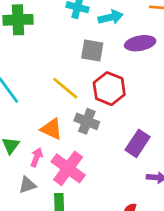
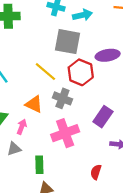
purple ellipse: (140, 43) -> (108, 55), moved
gray square: (92, 51) -> (68, 42), size x1.4
pink cross: (68, 168) -> (65, 133), moved, turned 32

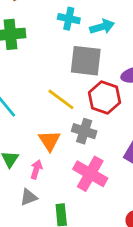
orange triangle: (34, 104) -> (49, 141), turned 36
pink cross: (65, 133) -> (90, 174), turned -36

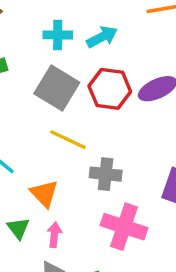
gray square: (86, 61) -> (57, 88), moved, turned 36
red hexagon: (105, 98) -> (110, 89), moved
orange triangle: (49, 141) -> (44, 194), moved

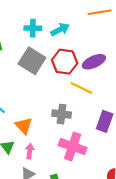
yellow line: (68, 140) -> (82, 88), moved

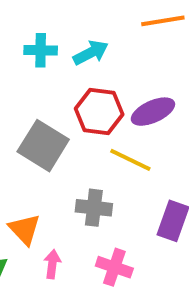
gray square: (32, 61) -> (43, 146), moved
pink cross: (73, 147) -> (114, 267), size x0.7
pink arrow: (30, 151) -> (52, 264), moved

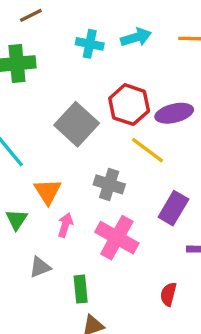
cyan arrow: (91, 53) -> (136, 37), moved
pink cross: (114, 267) -> (117, 238), size x1.4

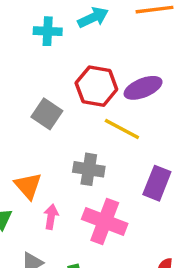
gray square: (77, 124) -> (47, 114), size x0.7

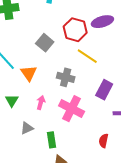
purple ellipse: (143, 88) -> (102, 22), moved
orange triangle: (28, 186) -> (29, 73), moved

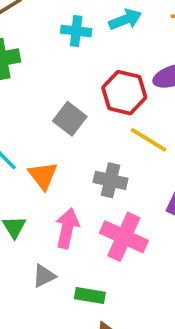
pink arrow: (41, 103) -> (67, 228), size x1.5
green rectangle: (51, 140) -> (90, 296), turned -70

